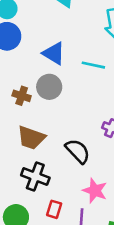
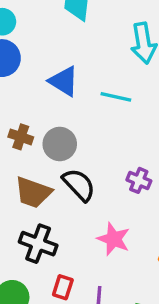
gray circle: (49, 87) -> (60, 144), moved
black semicircle: (78, 151) -> (79, 185), moved
pink star: (95, 191) -> (114, 239), moved

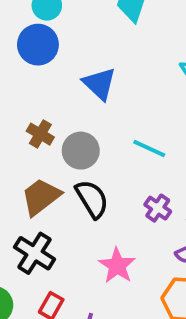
cyan line: (116, 97) -> (149, 148), moved
brown trapezoid: (33, 192) -> (41, 197), turned 111

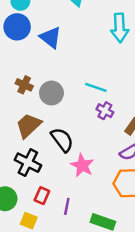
blue triangle: (99, 84) -> (51, 37), moved
black semicircle: (92, 199) -> (62, 140), moved
purple cross: (158, 208) -> (105, 111), moved

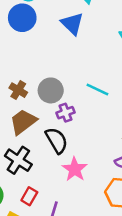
blue triangle: (51, 37) -> (72, 24), moved
brown cross: (24, 85) -> (18, 90), moved
purple cross: (105, 111) -> (66, 113), moved, turned 35

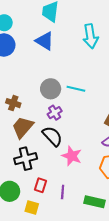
gray circle: (51, 90) -> (51, 89), moved
black cross: (18, 160) -> (26, 159), turned -35

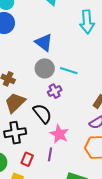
blue triangle: (45, 41) -> (44, 42), moved
purple cross: (55, 113) -> (55, 91), moved
purple line: (63, 192) -> (50, 154), moved

